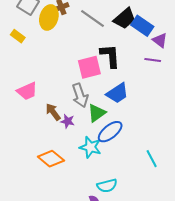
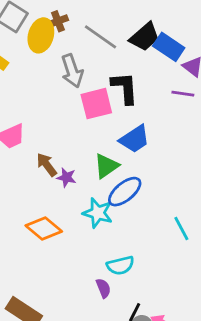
gray arrow: (80, 95) -> (72, 71), moved

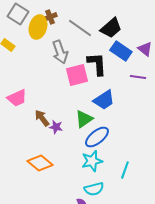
blue rectangle: (169, 47) -> (121, 51), moved
purple line: (183, 94) -> (138, 77), moved
cyan star: (98, 213) -> (92, 161), moved, turned -30
cyan line: (181, 229) -> (125, 170), moved, turned 48

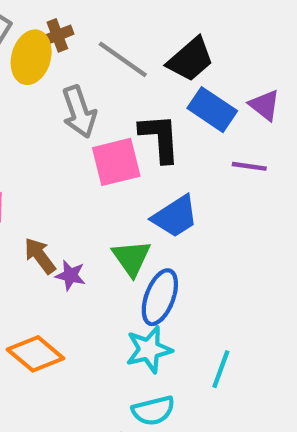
green triangle: (84, 119) -> (131, 258), turned -30
blue ellipse: (97, 137) -> (160, 297), turned -30

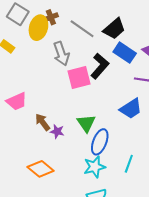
black L-shape: (160, 138) -> (100, 66), turned 45
blue trapezoid: (175, 216) -> (131, 109), moved
cyan line: (221, 369) -> (129, 164), moved

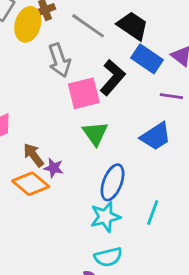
black trapezoid: (114, 29) -> (133, 26), turned -105
green triangle: (86, 123) -> (95, 133), moved
orange diamond: (41, 169) -> (31, 184), moved

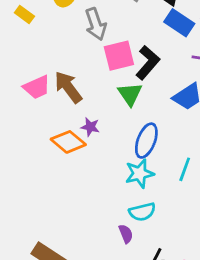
black L-shape: (113, 77) -> (148, 62), moved
brown arrow: (34, 155) -> (68, 87), moved, size x1.4

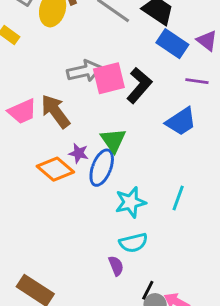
gray arrow: (96, 24) -> (84, 71), moved, turned -84
green triangle: (130, 94) -> (113, 140), moved
blue ellipse: (146, 141) -> (102, 168), moved

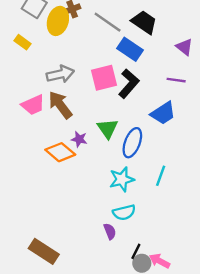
blue rectangle: (172, 44) -> (130, 49), moved
gray arrow: (84, 71) -> (60, 74), moved
blue ellipse: (102, 168) -> (132, 143), moved

